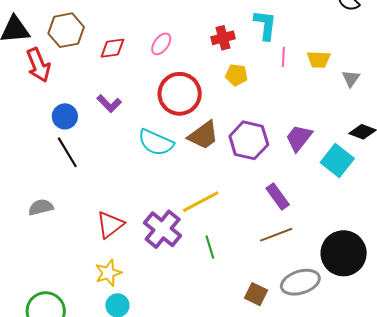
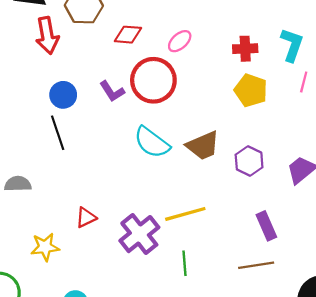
yellow pentagon: (236, 75) -> (251, 90), size x1.4
red circle: (180, 94) -> (153, 80), moved
purple hexagon: (249, 140) -> (249, 161), size x0.7
red triangle: (110, 225) -> (86, 218), size x0.7
yellow star: (108, 273) -> (45, 247), moved

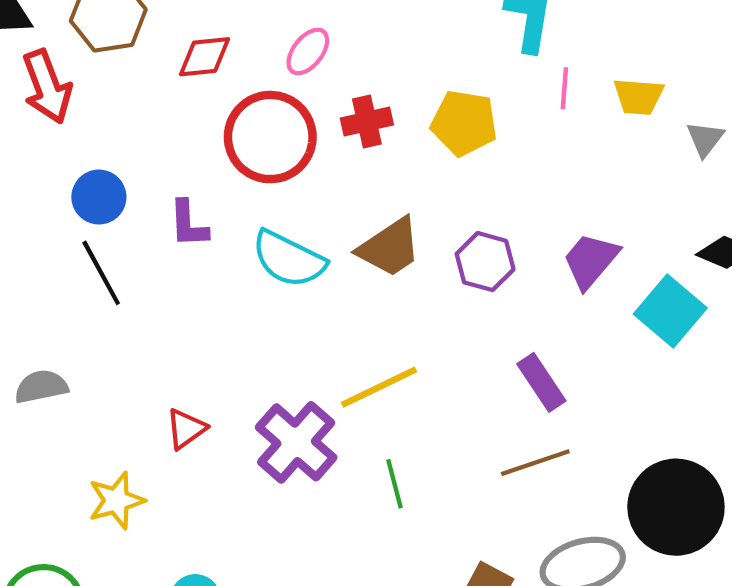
red cross: (245, 49) -> (367, 122), moved
purple L-shape: (112, 91) -> (188, 224), moved, turned 40

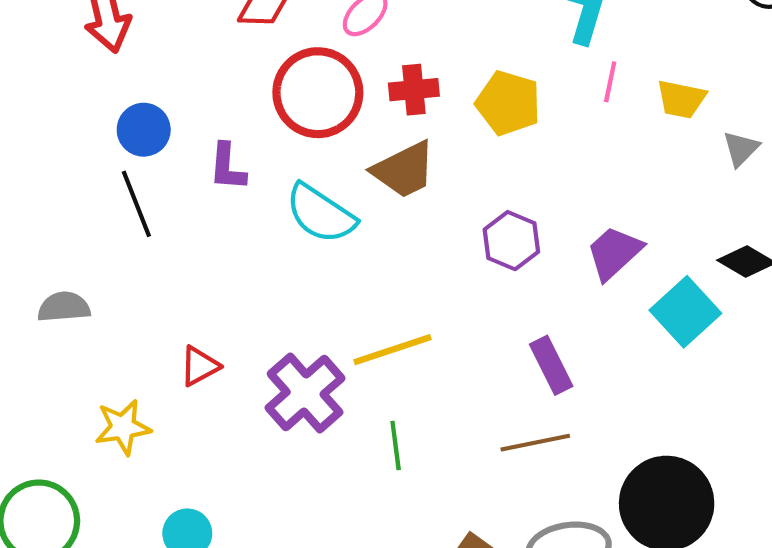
brown trapezoid: (390, 248) -> (404, 170), moved

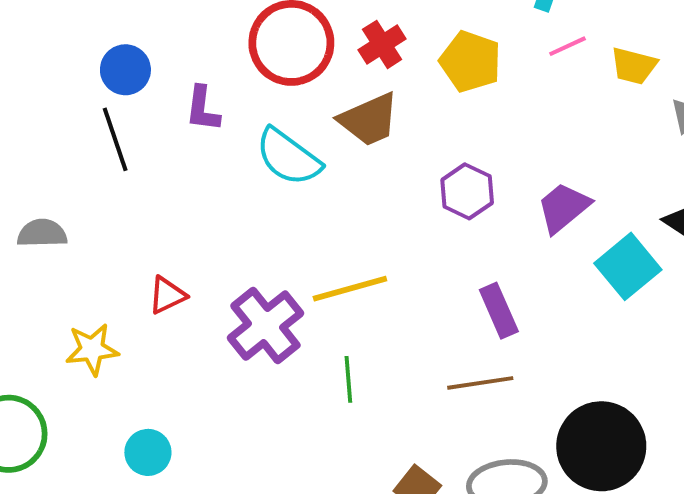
pink line: (610, 82) -> (568, 46), turned 51
red cross: (414, 90) -> (382, 44), turned -30

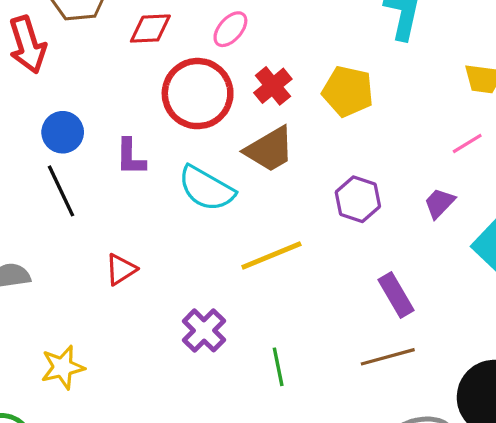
pink line: (568, 46) -> (467, 144), moved
purple trapezoid: (563, 208) -> (439, 203), size x0.7
yellow line: (350, 289) -> (271, 256), moved
red triangle: (167, 295) -> (121, 269), moved
purple cross: (265, 326) -> (204, 330), size x0.7

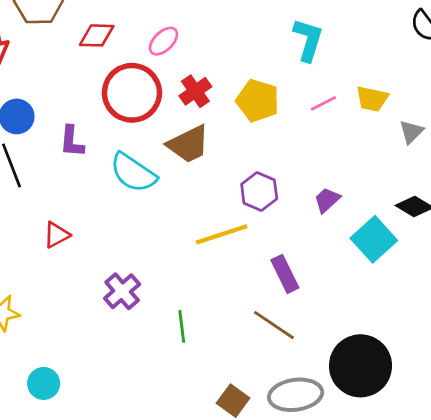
pink line: (467, 144) -> (323, 103), moved
yellow line: (271, 256) -> (222, 234), moved
brown line: (388, 357) -> (274, 325), turned 45

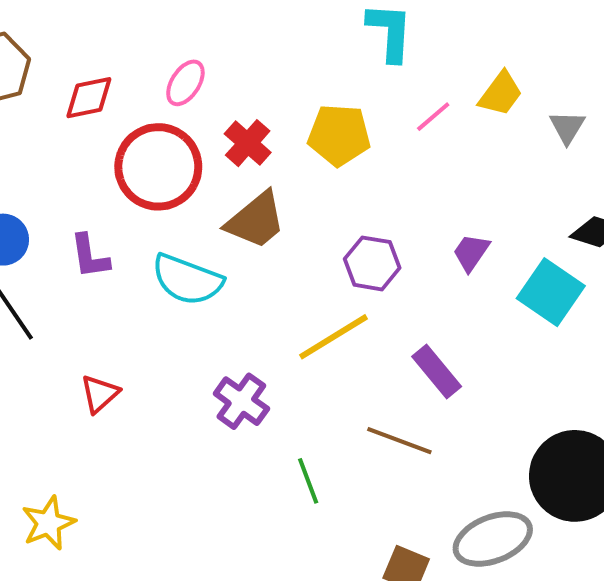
yellow trapezoid: (372, 99) -> (500, 94), turned -52
purple cross: (122, 291) -> (241, 401), moved
brown line: (274, 325) -> (399, 441), moved

